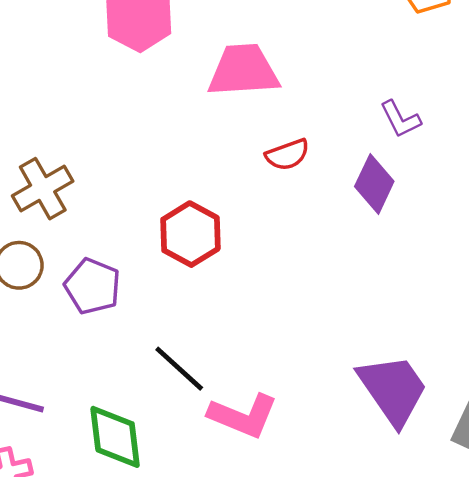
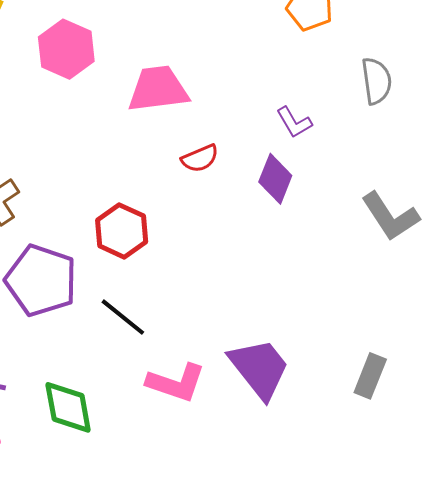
purple pentagon: (93, 286) -> (41, 280), size x1.5
black line: (179, 369) -> (123, 317), moved
purple trapezoid: (393, 390) -> (259, 368), moved

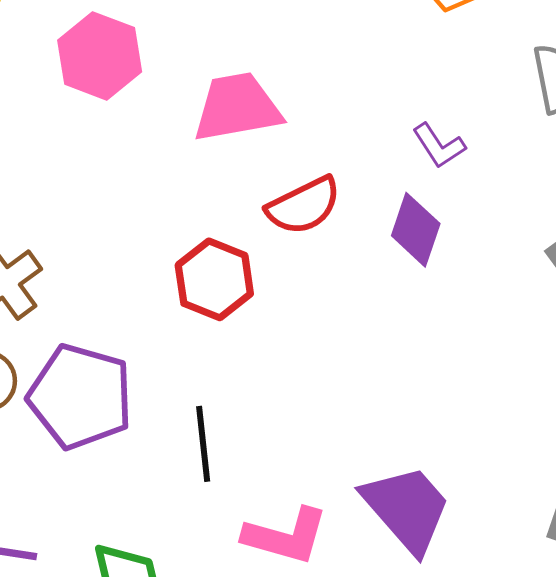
red semicircle: (200, 158) -> (304, 206), size x1.4
red hexagon: (122, 231) -> (214, 279), moved
black line: (123, 317) -> (203, 444), turned 48

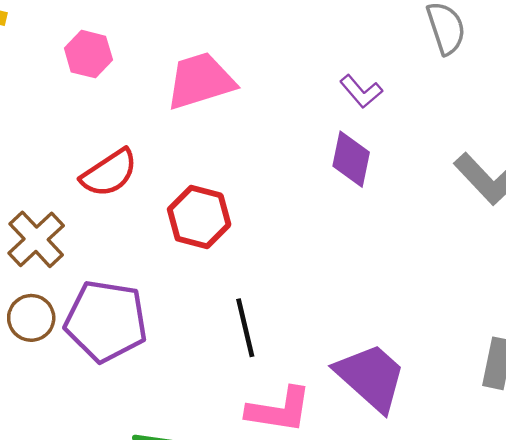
pink hexagon: (100, 56) -> (88, 54), size x0.7
red semicircle: (304, 206) -> (109, 173), moved
black line: (203, 444) -> (245, 328), moved

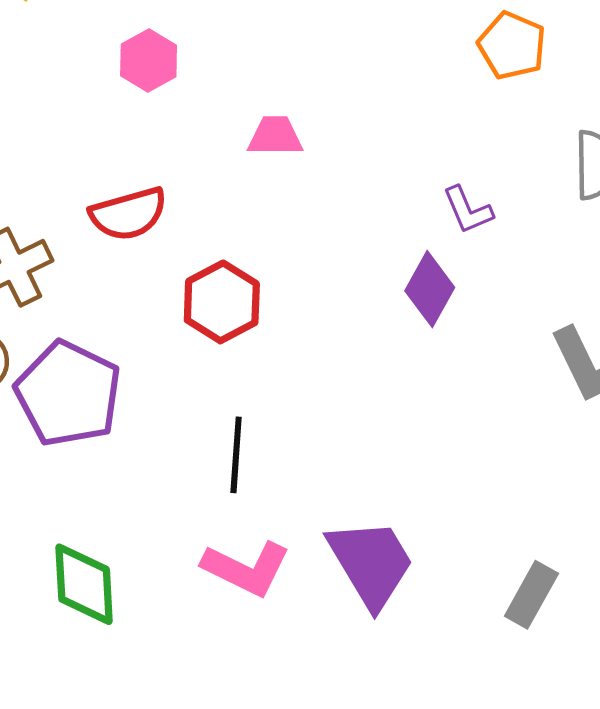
pink trapezoid: (200, 81) -> (275, 136), size x0.6

